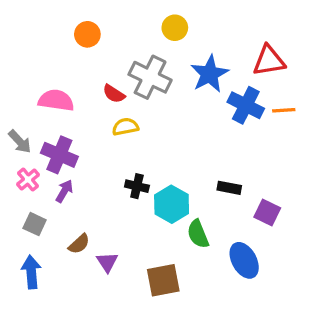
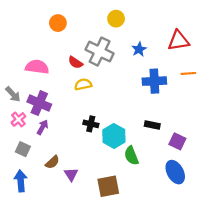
blue star: (209, 74) -> (139, 49), size x0.6
blue cross: (246, 105) -> (154, 81), moved, turned -30
blue ellipse: (244, 260) -> (175, 172), moved

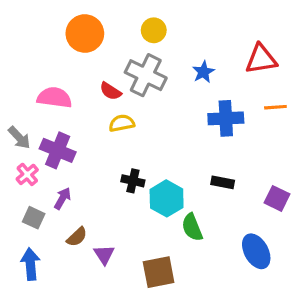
yellow circle: (116, 19) -> (154, 30), moved
orange circle: (58, 23) -> (85, 33), size x1.5
purple arrow: (43, 127) -> (62, 198), moved
purple square: (177, 141) -> (277, 198), moved

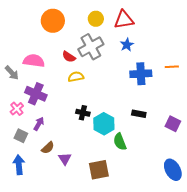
red triangle: (261, 59) -> (124, 20), moved
gray cross: (146, 75) -> (91, 47), turned 35
gray arrow: (19, 138) -> (12, 73), moved
blue ellipse: (256, 251) -> (173, 170), moved

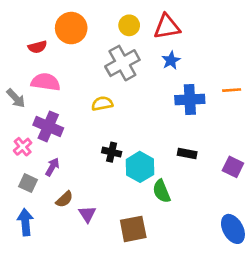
red semicircle: (69, 57) -> (37, 47), moved, turned -48

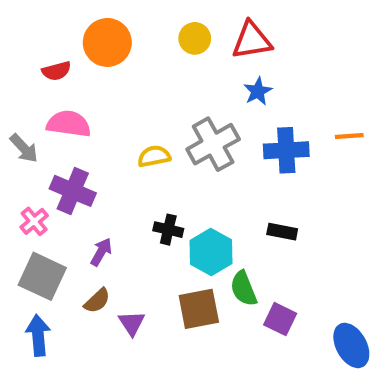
gray cross: (122, 63) -> (213, 144), moved
purple arrow: (52, 167) -> (101, 252), moved
purple square: (233, 167) -> (280, 319), moved
gray square: (28, 183) -> (42, 276), size x1.6
brown square: (133, 229) -> (199, 309), moved

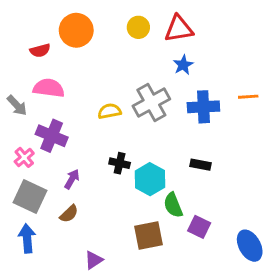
brown square: (199, 309) -> (148, 235), moved
purple triangle: (132, 323) -> (94, 260), moved, turned 30

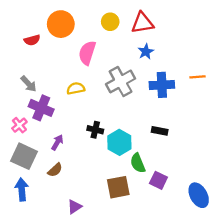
pink semicircle: (49, 88) -> (87, 53), moved, turned -80
gray arrow: (17, 105) -> (29, 84), moved
yellow semicircle: (109, 111) -> (76, 88), moved

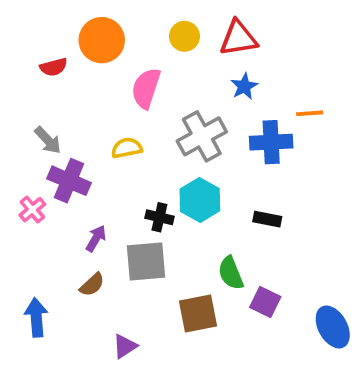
orange line: (197, 77) -> (310, 113), moved
cyan hexagon: (119, 142) -> (200, 200), moved
gray square: (24, 156) -> (146, 262), moved, turned -30

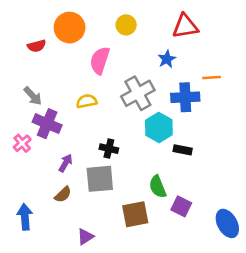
red triangle: (238, 38) -> (185, 26), moved
cyan hexagon: (200, 200) -> (159, 127), moved

